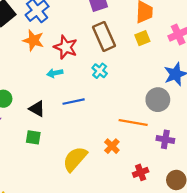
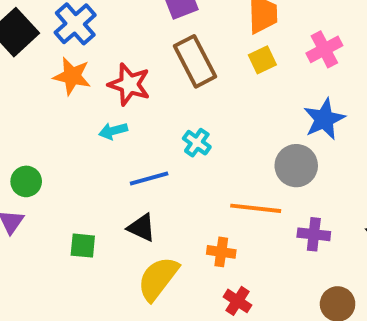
cyan cross: (100, 71) -> (197, 143), moved
black triangle: (37, 109) -> (141, 228), moved
orange cross: (112, 146) -> (221, 252), turned -32
red cross: (141, 172) -> (237, 301), moved, turned -32

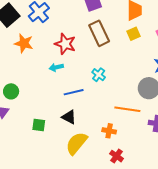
orange star: (72, 76) -> (24, 43), moved

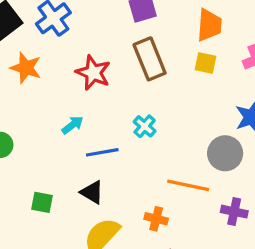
yellow square: (133, 34) -> (206, 63), turned 32
cyan arrow: (56, 67) -> (72, 125), moved, turned 152

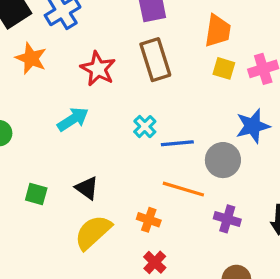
yellow square: (206, 63) -> (224, 68), moved
cyan arrow: (72, 125) -> (73, 119), size x1.4
blue line: (102, 152) -> (177, 143), moved

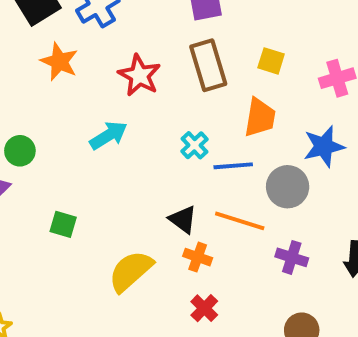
orange trapezoid: (218, 31) -> (260, 117), moved
yellow square: (224, 68) -> (271, 61), moved
black triangle: (87, 188) -> (183, 219), moved

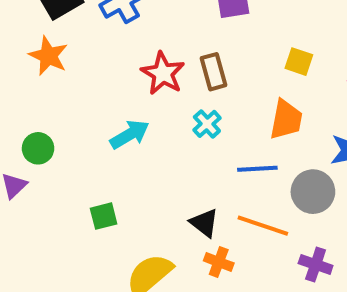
orange star: (59, 62) -> (48, 56), moved
brown rectangle: (208, 65) -> (213, 72), moved, size x0.7
cyan cross: (194, 145) -> (207, 124), moved
green square: (63, 224) -> (104, 216), moved, turned -32

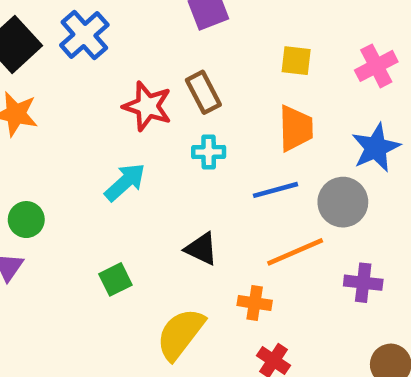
cyan cross: (207, 124) -> (209, 152), turned -36
black triangle: (204, 223) -> (201, 249), moved
orange line: (263, 226) -> (295, 252), turned -30

